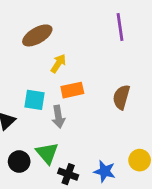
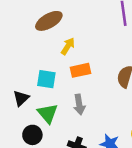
gray arrow: (58, 117) -> (79, 105), moved
green triangle: (47, 153) -> (48, 113), moved

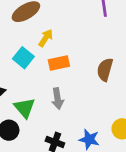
cyan square: (46, 79) -> (23, 58), moved, turned 30

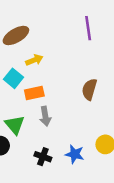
yellow arrow: (46, 38) -> (34, 60), turned 35
orange rectangle: (59, 63) -> (34, 93), moved

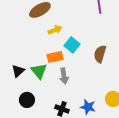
cyan square: (13, 78) -> (72, 45), moved
green triangle: (15, 125) -> (39, 71), moved

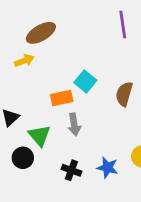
yellow arrow: (55, 30) -> (24, 61), moved
green triangle: (39, 71) -> (40, 136), moved

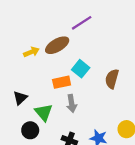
purple line: (123, 25) -> (82, 23), moved, turned 65
brown ellipse: (41, 33) -> (57, 45), moved

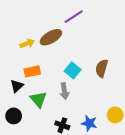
cyan square: (81, 69) -> (73, 70), moved
orange rectangle: (62, 82) -> (32, 71), moved
black circle: (30, 130) -> (14, 116), moved

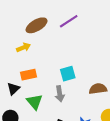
brown ellipse: (51, 37) -> (37, 25), moved
brown semicircle: (102, 68) -> (98, 89), moved, turned 66
cyan square: (73, 70) -> (68, 74), turned 35

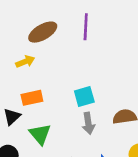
purple line: (69, 21) -> (86, 27), turned -54
gray arrow: (60, 94) -> (88, 123), moved

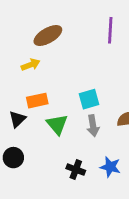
purple line: (86, 27) -> (110, 30), moved
green triangle: (40, 134) -> (57, 124), moved

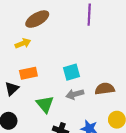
green triangle: (57, 124) -> (45, 104), moved
gray arrow: (93, 126) -> (75, 94), turned 84

